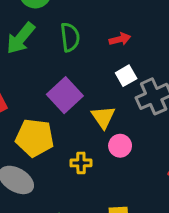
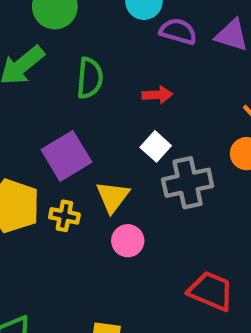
white square: (126, 76) -> (156, 146), turned -30
yellow cross: (81, 163) -> (64, 216), moved

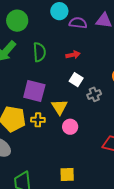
purple square: (66, 156) -> (34, 91), turned -35
gray cross: (188, 183) -> (94, 94), size x0.6

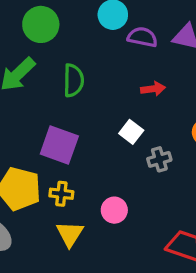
red arrow: (73, 55) -> (153, 89), moved
yellow triangle: (60, 107) -> (70, 234), moved

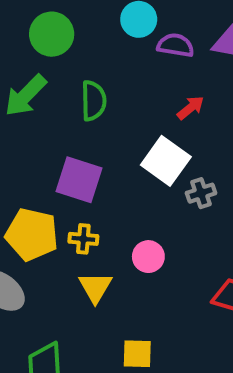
red arrow: (153, 89) -> (190, 108), turned -30
white square: (131, 132) -> (166, 161), size x1.6

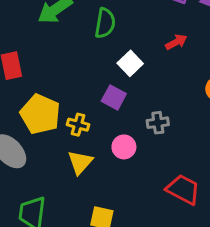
white square: (166, 161) -> (130, 63), moved, size x0.7
purple square: (79, 180) -> (114, 97), moved, size x0.7
gray cross: (201, 193) -> (158, 123), moved

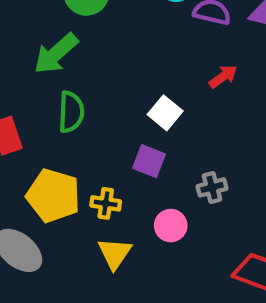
green semicircle: (105, 23) -> (71, 112), moved

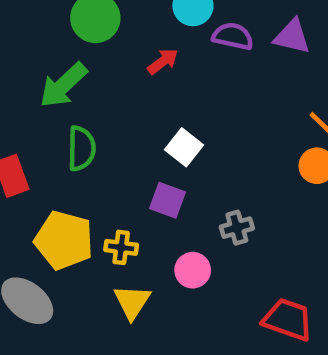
red arrow: (223, 77) -> (163, 61), moved

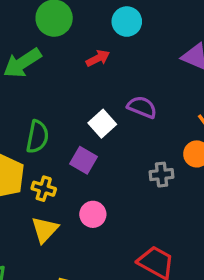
purple semicircle: (233, 36) -> (142, 107), moved
green semicircle: (81, 148) -> (37, 137), moved
gray cross: (237, 228) -> (162, 175), moved

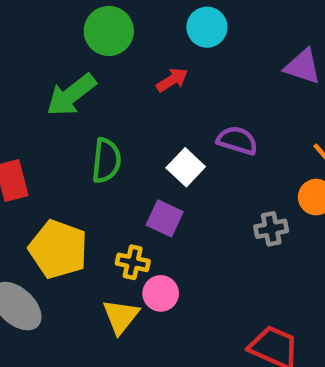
green semicircle: (37, 137) -> (106, 161), moved
yellow cross: (44, 189) -> (133, 262), moved
pink circle: (93, 214) -> (161, 293), moved

